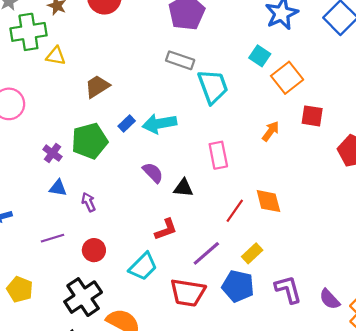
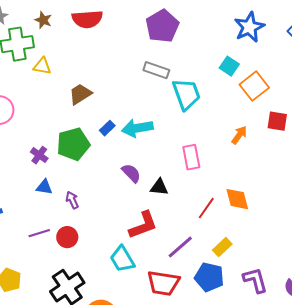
red L-shape: (166, 229) -> (143, 225), size x1.4
red circle: (94, 250) -> (67, 237), moved
cyan trapezoid: (143, 266) -> (122, 259), turned 104

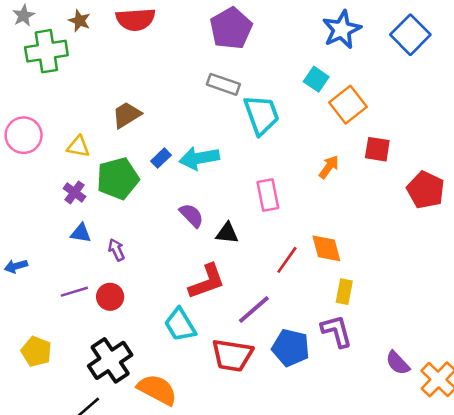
yellow triangle: (42, 66) -> (78, 147), moved
yellow rectangle: (222, 247) -> (344, 292), moved, turned -36
purple L-shape: (255, 280) -> (337, 331), moved

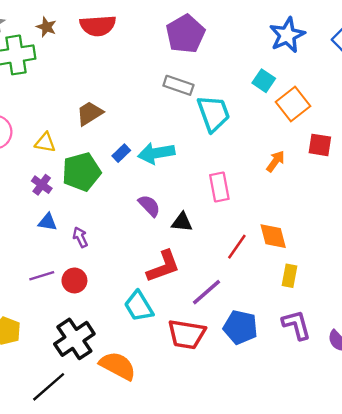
purple L-shape: (337, 331) -> (296, 325), moved

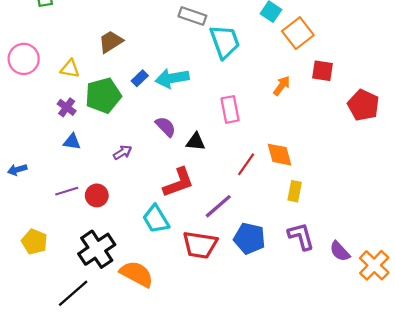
purple arrow: (80, 237) -> (123, 152), moved, turned 84

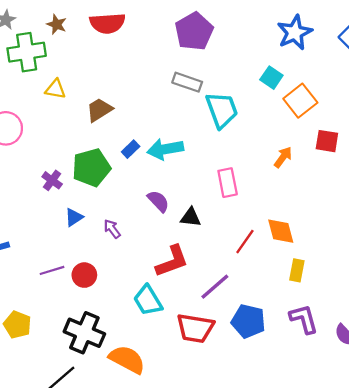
yellow triangle: (70, 69) -> (55, 89), moved
blue triangle: (72, 142) -> (74, 217), moved, turned -42
purple arrow: (123, 152) -> (112, 229), turned -96
black cross: (97, 249) -> (84, 333), turned -33

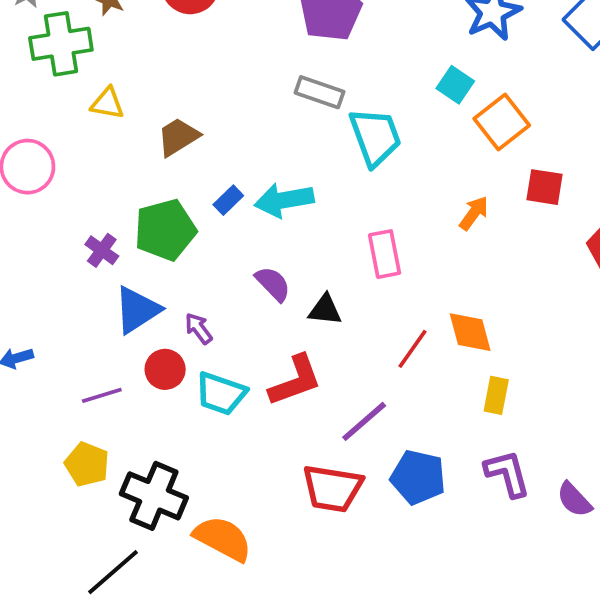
blue triangle: (74, 217) -> (137, 310), size x1.6
red circle: (84, 275) -> (165, 369), moved
cyan trapezoid: (148, 300) -> (221, 394), moved, turned -40
yellow pentagon: (17, 325) -> (87, 464), moved

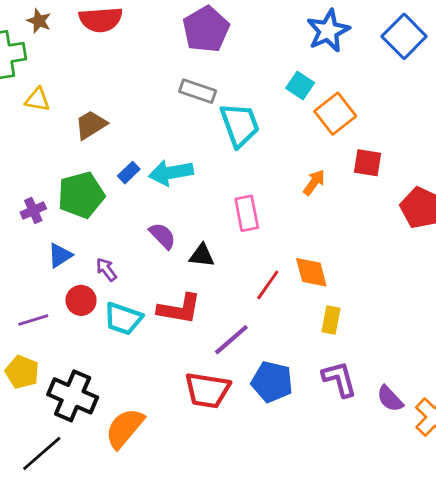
purple cross: (102, 250) -> (33, 211), turned 30
blue triangle: (137, 310) -> (60, 255), size x0.7
red L-shape: (295, 381) -> (179, 309), turned 30
orange semicircle: (223, 539) -> (125, 428), turned -78

